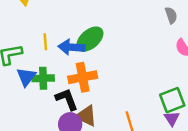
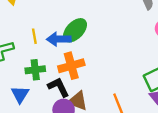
blue triangle: (26, 77) -> (20, 94), moved

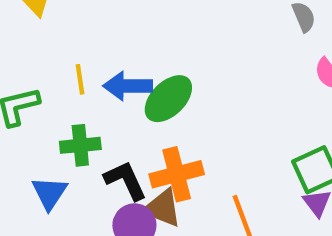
green ellipse: (75, 30) -> (168, 99), moved
orange cross: (71, 66) -> (177, 174), moved

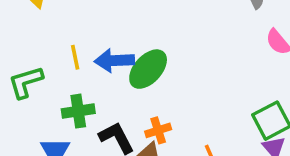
orange cross: (177, 174) -> (158, 130), size x0.6

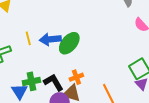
green cross: (78, 111) -> (31, 81), moved

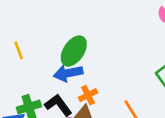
blue arrow: (50, 39) -> (68, 73), moved

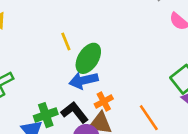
yellow line: (19, 50) -> (66, 42), moved

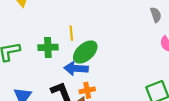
green cross: (46, 115) -> (48, 47), moved

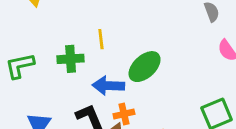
green ellipse: (85, 52) -> (145, 67), moved

